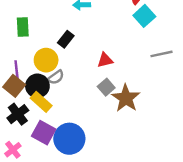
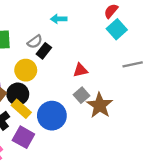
gray semicircle: (56, 77) -> (35, 42), moved
blue circle: (69, 139) -> (52, 116), moved

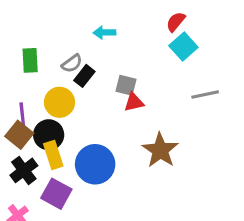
gray square: (81, 95) -> (126, 85), moved, turned -35
yellow rectangle: (21, 109) -> (53, 155), turned 30

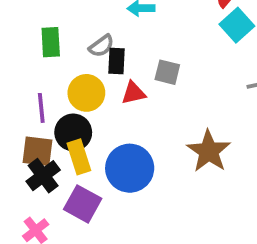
black rectangle: (84, 76) -> (116, 61), turned -35
red triangle: (134, 102) -> (133, 93), moved
brown square: (19, 135) -> (37, 151), moved, turned -32

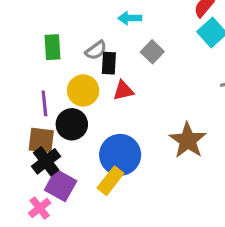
gray square: (167, 72) -> (152, 52), moved, turned 30
yellow rectangle: (79, 157) -> (110, 181), moved, turned 56
purple square: (83, 204) -> (61, 185), moved

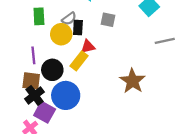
gray square: (152, 52) -> (108, 20), turned -32
yellow circle: (83, 90) -> (61, 34), moved
blue circle: (120, 155) -> (66, 95), moved
yellow rectangle: (110, 181) -> (79, 61), moved

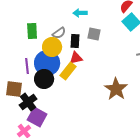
black rectangle: (78, 28) -> (75, 41), moved
brown square: (31, 81) -> (14, 89), moved
blue circle: (66, 95) -> (47, 63), moved

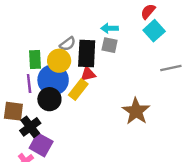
cyan arrow: (80, 13) -> (110, 28), moved
green rectangle: (32, 31) -> (35, 60), moved
black rectangle: (75, 41) -> (87, 54), size x1.6

